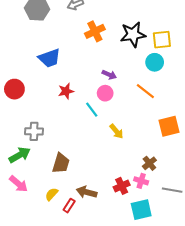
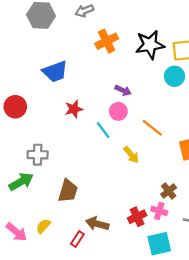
orange line: (145, 91) -> (152, 128), moved
pink arrow: (19, 184) -> (16, 232), moved
yellow semicircle: (52, 194) -> (43, 226), moved

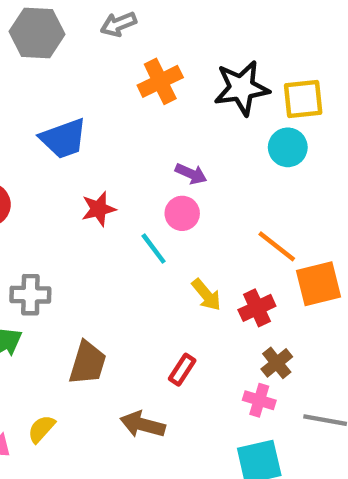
orange line: (152, 128) -> (277, 246), moved
red cross: (137, 217) -> (257, 308), moved
red rectangle: (77, 239) -> (182, 370), moved

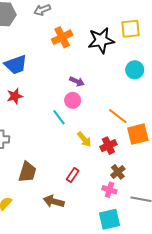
yellow square: (303, 99) -> (131, 29), moved
cyan circle: (288, 147) -> (135, 70), moved
red star: (99, 209) -> (15, 96), moved

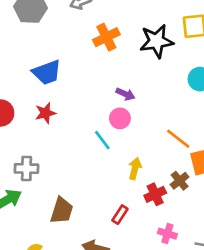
yellow arrow: (84, 139) -> (135, 169), turned -126
red cross: (108, 146) -> (155, 194), moved
brown cross: (118, 172) -> (180, 181), moved

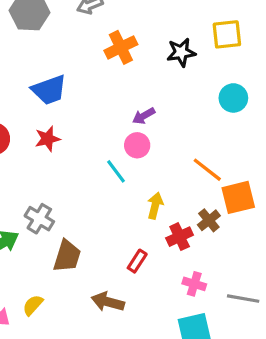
black star: (157, 41) -> (181, 52), size x0.7
purple arrow: (125, 94) -> (144, 116), turned 126
gray cross: (26, 169) -> (39, 219), moved, turned 30

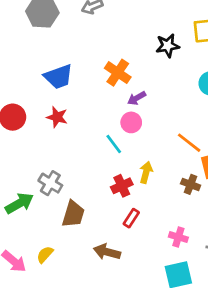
orange cross: (121, 47) -> (118, 73), moved, turned -30
red star: (47, 139) -> (57, 117), turned 30
brown cross: (209, 220) -> (191, 184), turned -30
red cross: (180, 237) -> (122, 186), moved

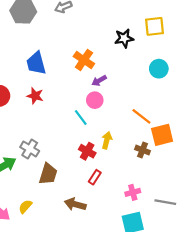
blue trapezoid: (58, 77) -> (36, 63), turned 95
red cross: (122, 186) -> (87, 151), turned -35
pink cross: (178, 237) -> (133, 192), turned -32

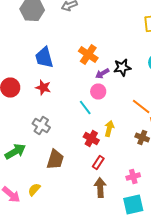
black star: (124, 38) -> (122, 68), moved
gray cross: (30, 149) -> (41, 126), moved
brown arrow: (75, 204) -> (100, 188), moved, turned 72

